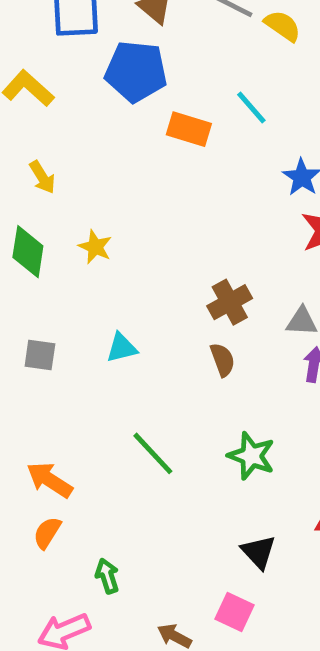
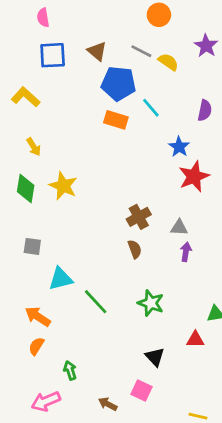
blue pentagon: (136, 71) -> (119, 84), moved
yellow star: (95, 247) -> (63, 186), size x1.5
cyan triangle: (122, 348) -> (61, 279), moved, size x1.4

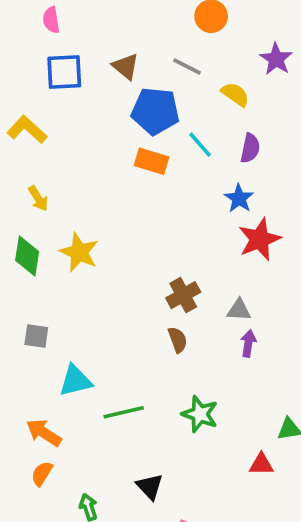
yellow semicircle: (168, 62) -> (235, 94), moved
purple semicircle: (205, 110) -> (250, 148), moved
green line: (96, 302) -> (124, 412), turned -60
black triangle: (155, 357) -> (150, 487), moved

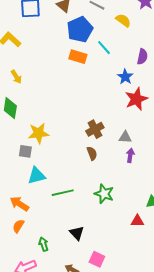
blue pentagon: (155, 111) -> (80, 29), turned -30
purple semicircle: (250, 148) -> (142, 57), moved
yellow star: (79, 252) -> (38, 133), moved, turned -30
gray square: (36, 336) -> (25, 151), moved

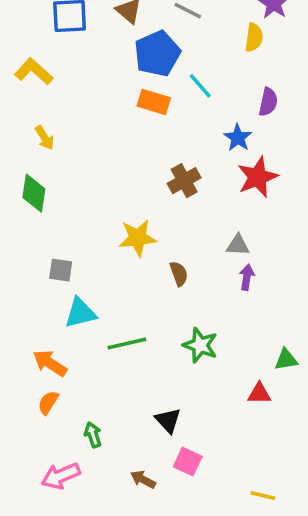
yellow semicircle: (123, 20) -> (254, 37), moved, turned 63
brown cross: (95, 129) -> (184, 181), moved
yellow star: (38, 133) -> (138, 238), moved
black triangle: (77, 233) -> (168, 420), moved

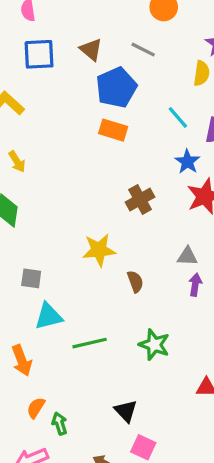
cyan line: (200, 86) -> (178, 117), moved
orange arrow: (50, 363) -> (22, 360), turned -144
orange semicircle: (48, 403) -> (36, 408), moved

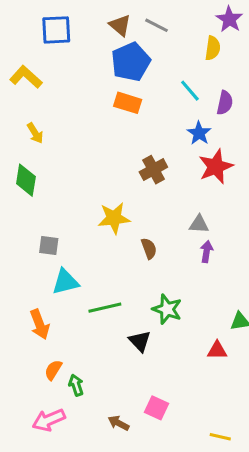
brown triangle: (91, 50) -> (120, 25), moved
black triangle: (126, 411) -> (140, 341), moved

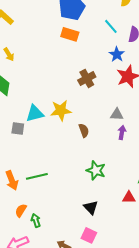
cyan triangle: (65, 282) -> (35, 113), moved
green line: (105, 308) -> (37, 176), moved
black triangle: (140, 341) -> (91, 207), moved

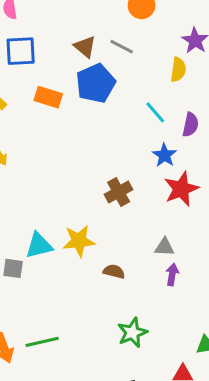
orange rectangle: (70, 34) -> (48, 97), moved
brown semicircle: (84, 130) -> (114, 271), turned -56
green star: (96, 170) -> (132, 333), turned 30

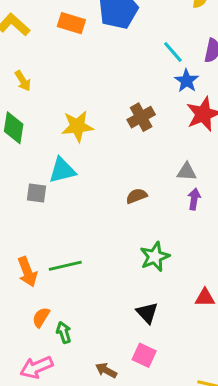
cyan line: (155, 112) -> (173, 52), moved
yellow star: (79, 241) -> (77, 126), moved
brown semicircle: (114, 271) -> (137, 196), turned -35

